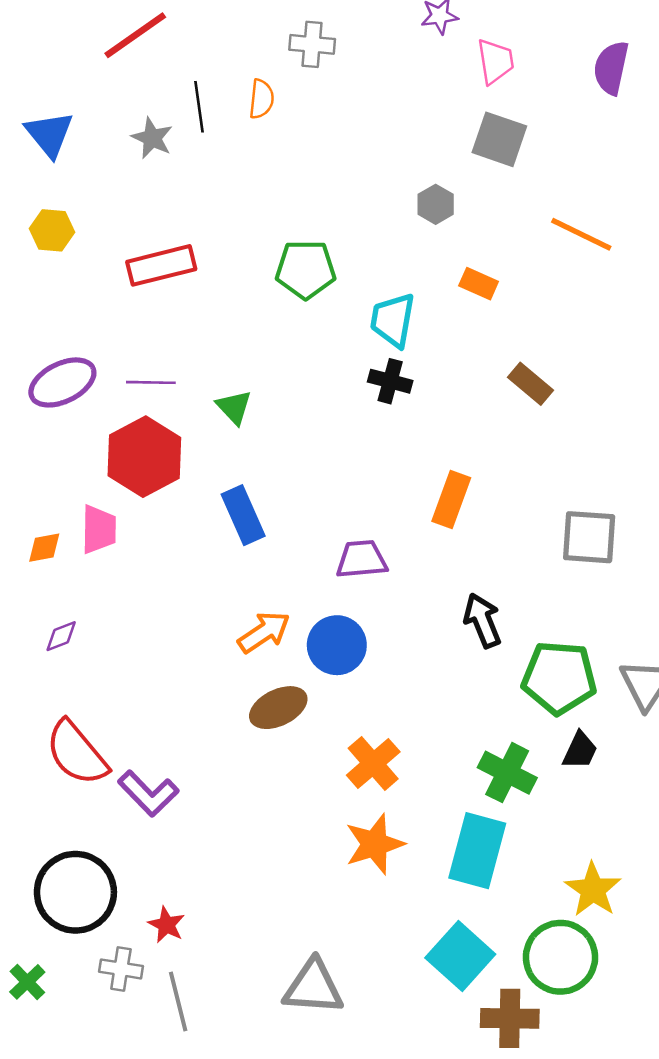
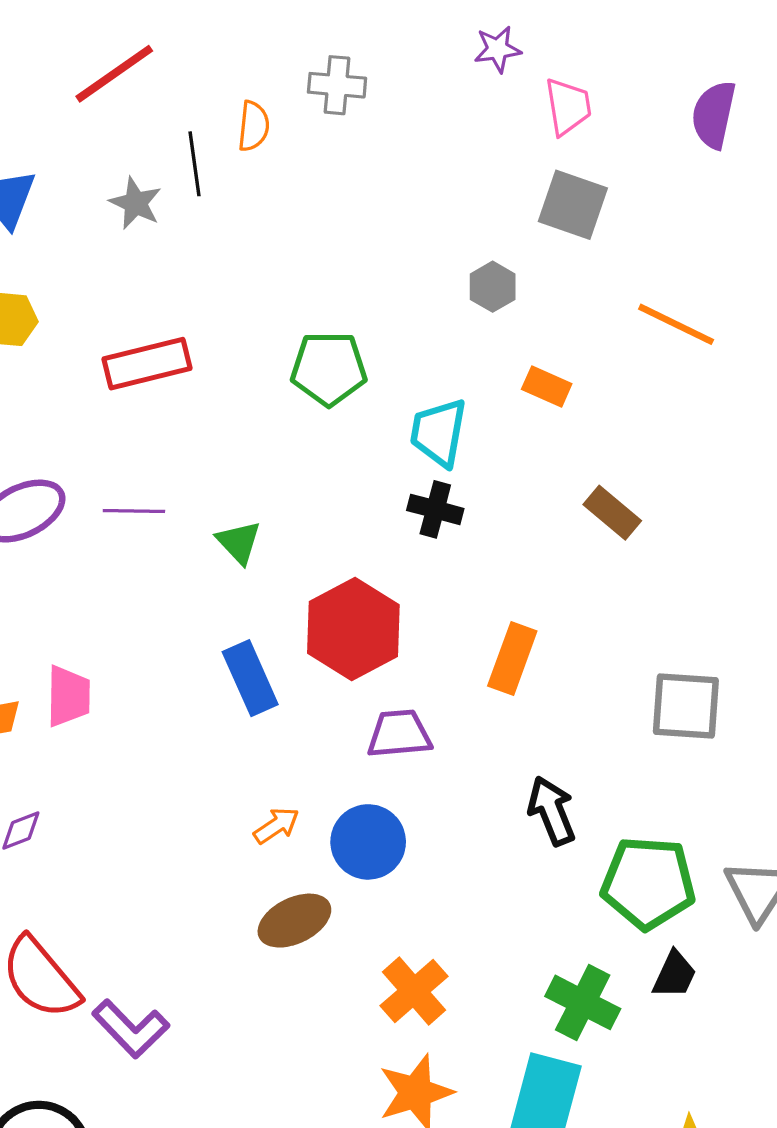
orange semicircle: (261, 99) -> (253, 126), moved
red hexagon: (144, 457) -> (353, 629), moved
orange arrow: (264, 632) -> (276, 826), size x0.7

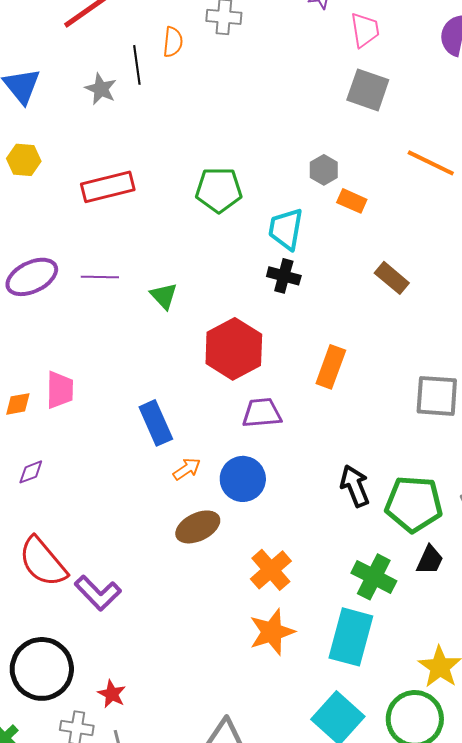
gray hexagon: (493, 287) -> (324, 170), moved
blue rectangle: (250, 678) -> (156, 423), moved
black arrow: (552, 811) -> (355, 486), moved

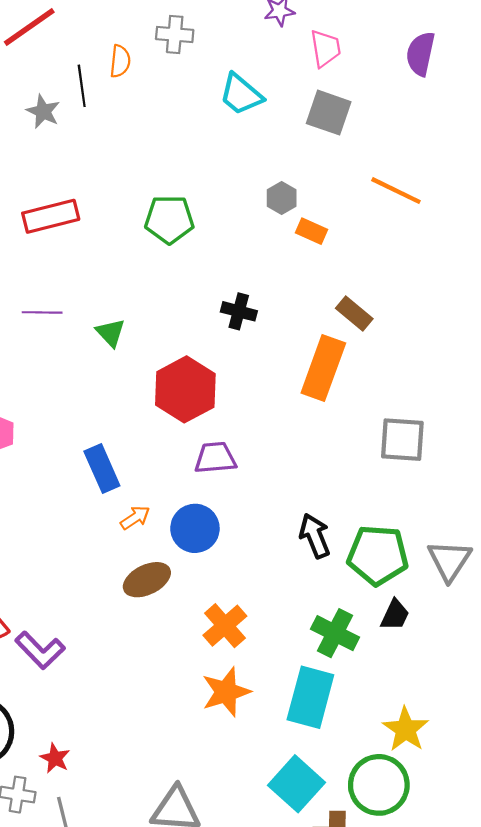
cyan trapezoid: (286, 229) -> (241, 94), moved, turned -60
orange rectangle: (331, 367) -> (323, 368), moved, size x1.4

